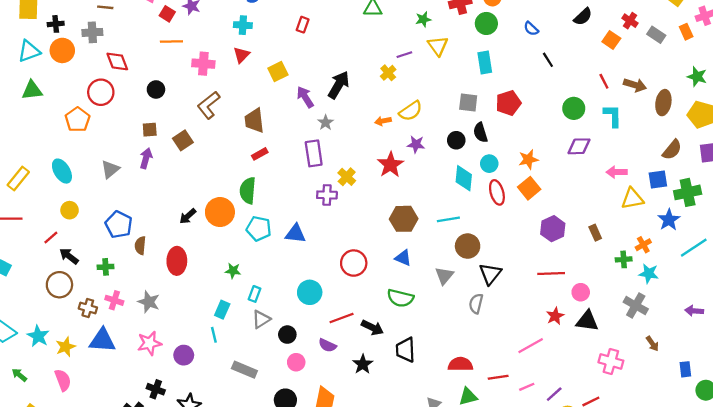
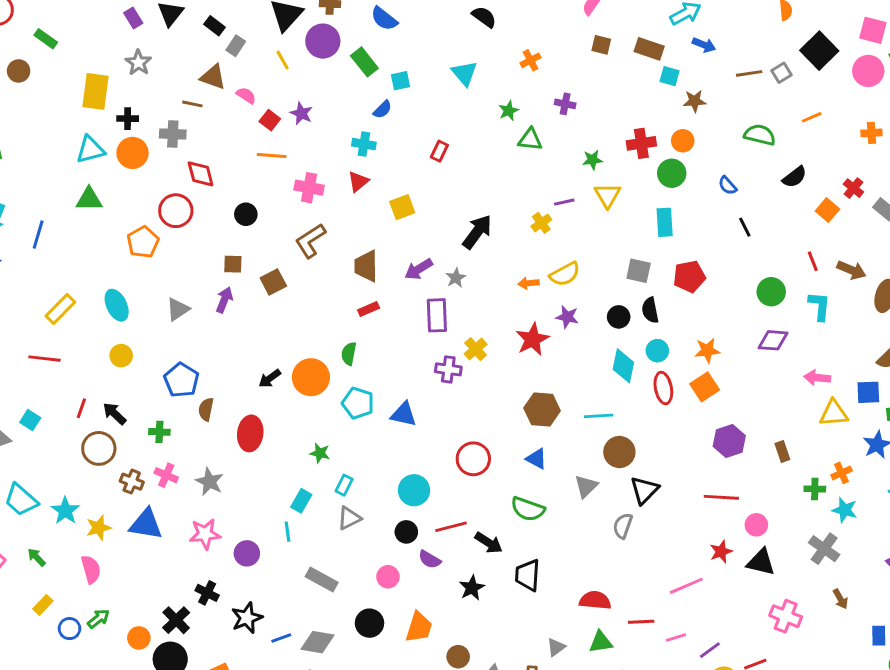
purple arrow: (305, 97) -> (419, 269), moved, turned -95
green semicircle: (248, 191) -> (349, 354), size x0.7
red line: (51, 238) -> (81, 408), moved, turned -35
black circle: (287, 335) -> (406, 532), moved

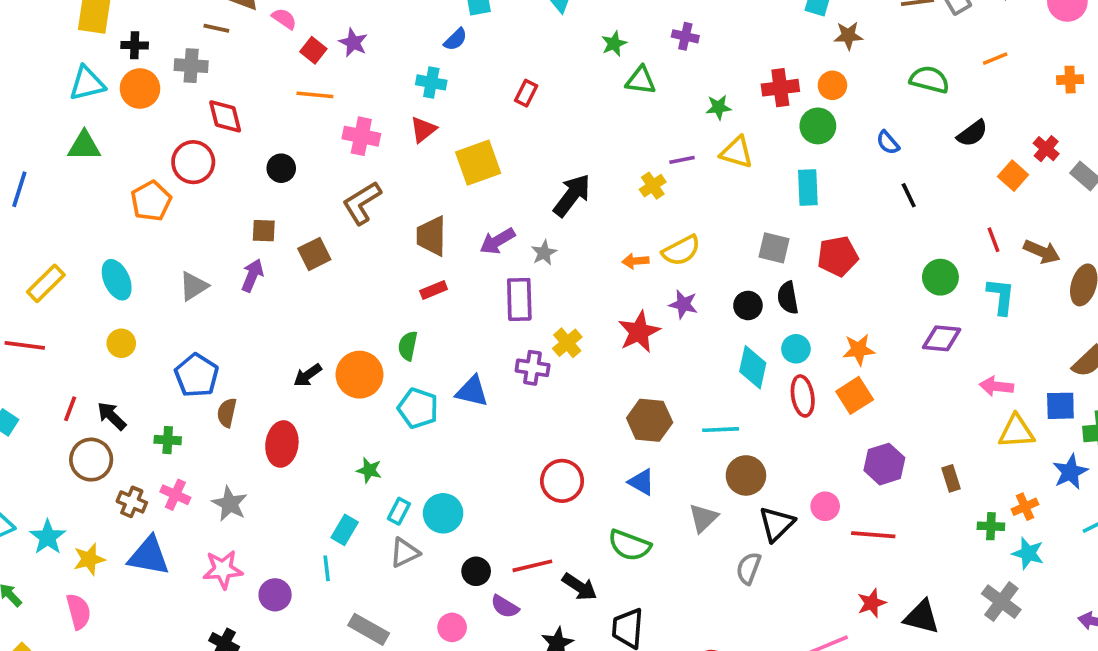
yellow triangle: (608, 195) -> (737, 152), turned -44
yellow square: (402, 207) -> (478, 163), size x1.4
blue triangle: (404, 414) -> (472, 391), moved
cyan circle: (414, 490) -> (443, 513), moved
pink circle: (756, 525) -> (825, 506), moved

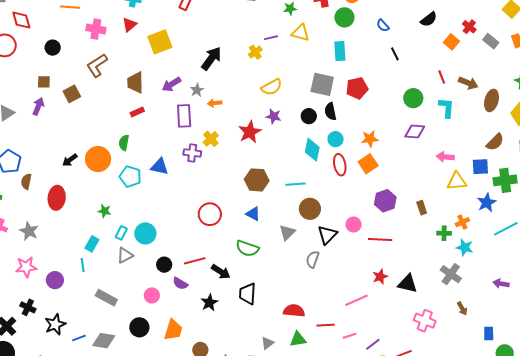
gray square: (774, 248) -> (322, 84), size x1.4
orange arrow: (635, 261) -> (215, 103), moved

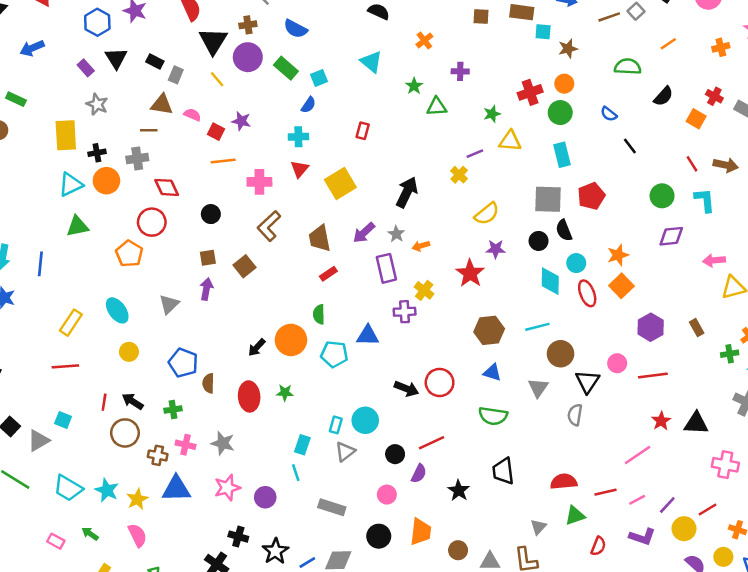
green star: (105, 211) -> (285, 393), moved
black arrow: (221, 272) -> (406, 389), moved
purple semicircle: (180, 283) -> (419, 474), turned -84

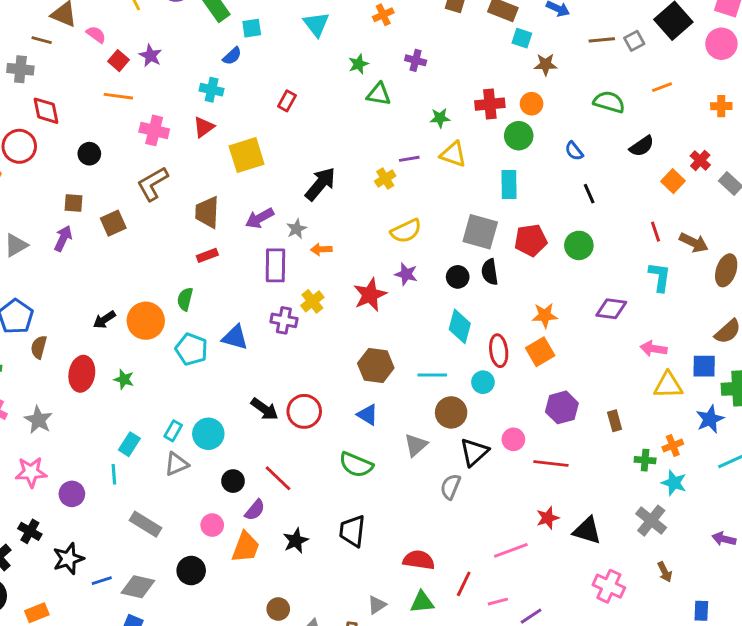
green circle: (662, 196) -> (579, 245), moved
cyan circle: (576, 263) -> (483, 382), moved
red line: (432, 443) -> (278, 478), turned 55
red line: (605, 492) -> (464, 584), turned -65
orange trapezoid: (421, 532) -> (246, 547), moved

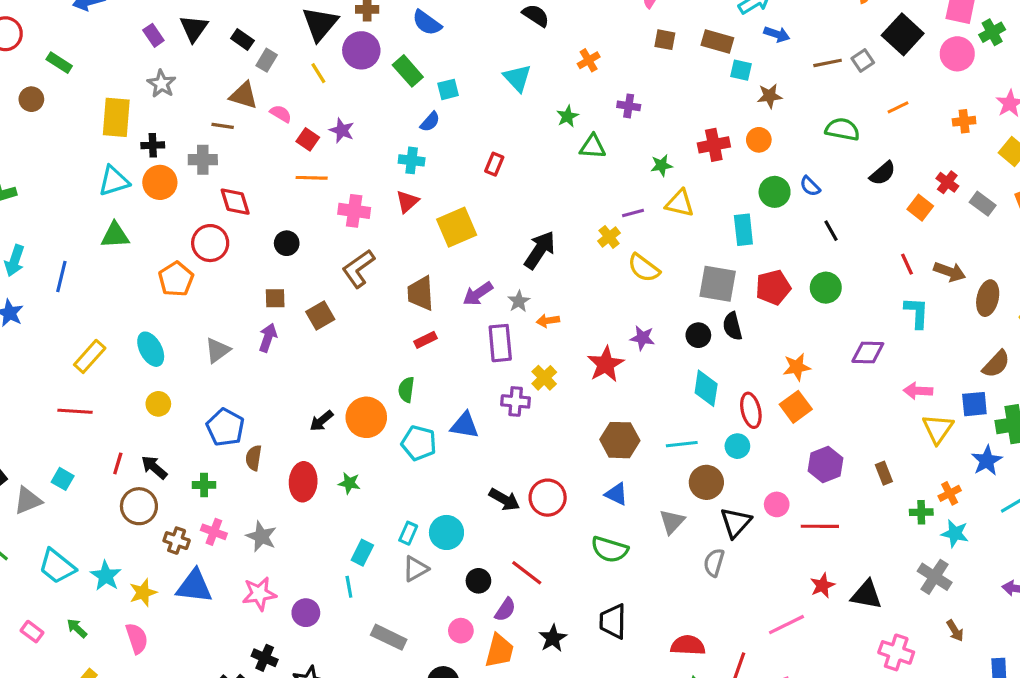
green circle: (519, 136) -> (775, 192), moved
yellow semicircle: (406, 231) -> (644, 268), moved, turned 68
yellow triangle: (668, 385) -> (938, 429), turned -48

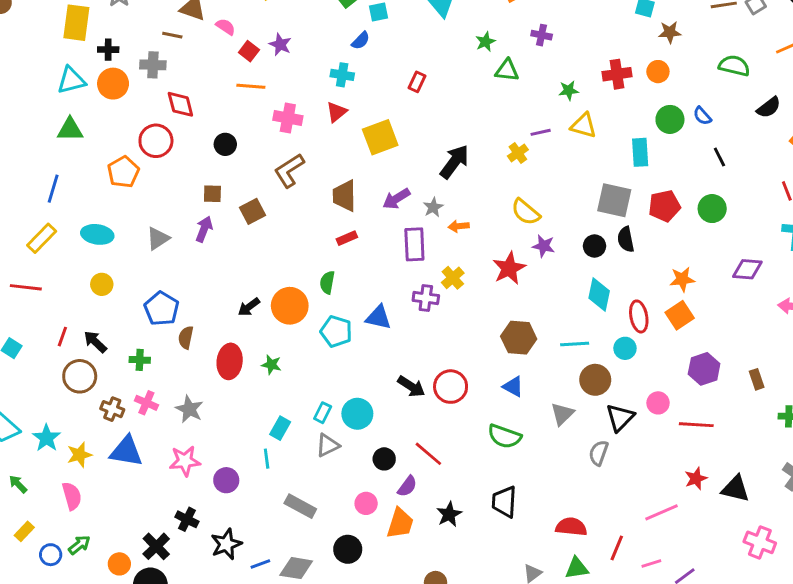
yellow semicircle: (644, 268) -> (526, 212), moved
blue line: (61, 276) -> (53, 189), moved
cyan ellipse: (151, 349) -> (97, 234), turned -56

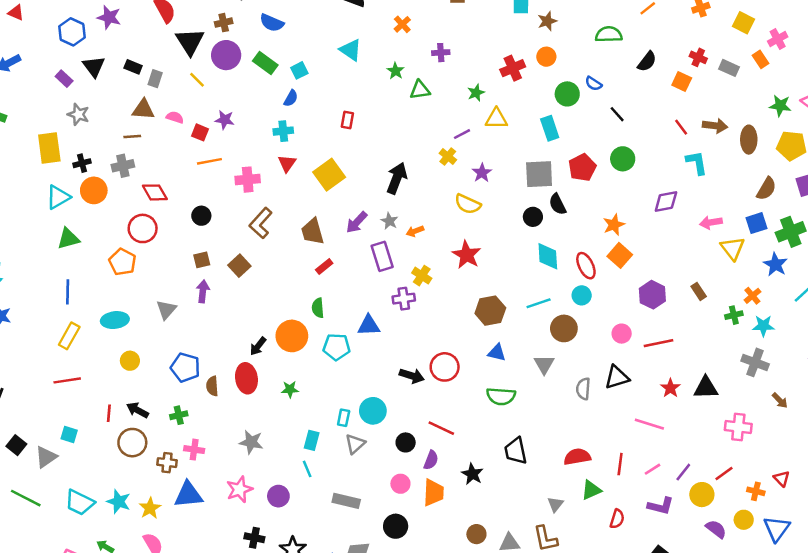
purple star: (544, 246) -> (482, 173), moved, turned -30
red ellipse: (230, 361) -> (246, 378), moved
gray star: (189, 409) -> (251, 442), moved
black triangle: (620, 418) -> (617, 377), moved, turned 44
pink line: (662, 512) -> (649, 424), turned 56

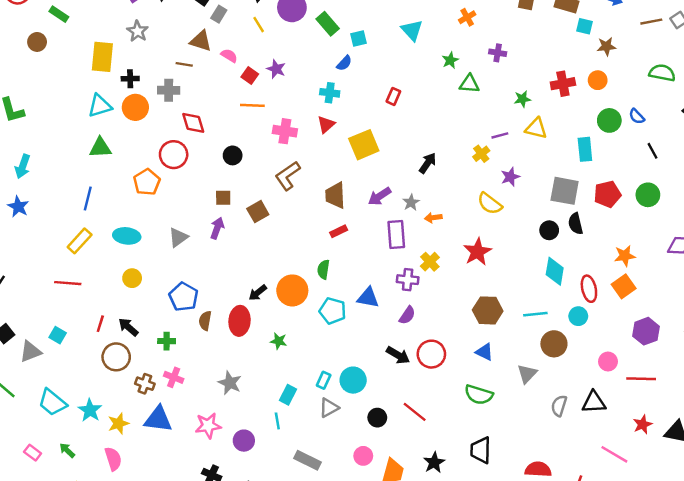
black arrow: (397, 178) -> (428, 163), size x0.7
purple semicircle: (431, 460) -> (407, 315), moved

